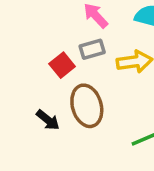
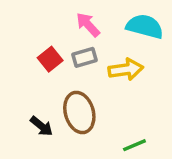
red square: (62, 65) -> (50, 59), moved

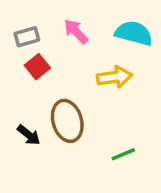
gray rectangle: (85, 57) -> (27, 37), moved

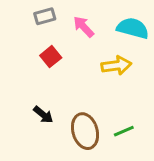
gray rectangle: (27, 37) -> (45, 16), moved
brown ellipse: (67, 121) -> (85, 131), moved

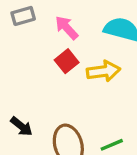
red square: (51, 57) -> (67, 61), moved

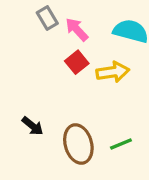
gray rectangle: (23, 16) -> (47, 18), moved, turned 75

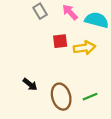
pink arrow: (77, 29) -> (70, 12), moved
red square: (77, 62) -> (60, 41), turned 32

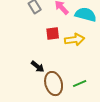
black arrow: (30, 84) -> (38, 67), moved

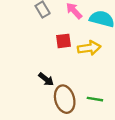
green line: (80, 84) -> (95, 99), turned 32

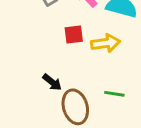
green line: (95, 99) -> (114, 94), moved

